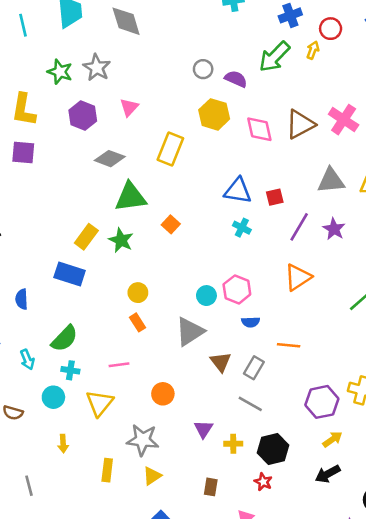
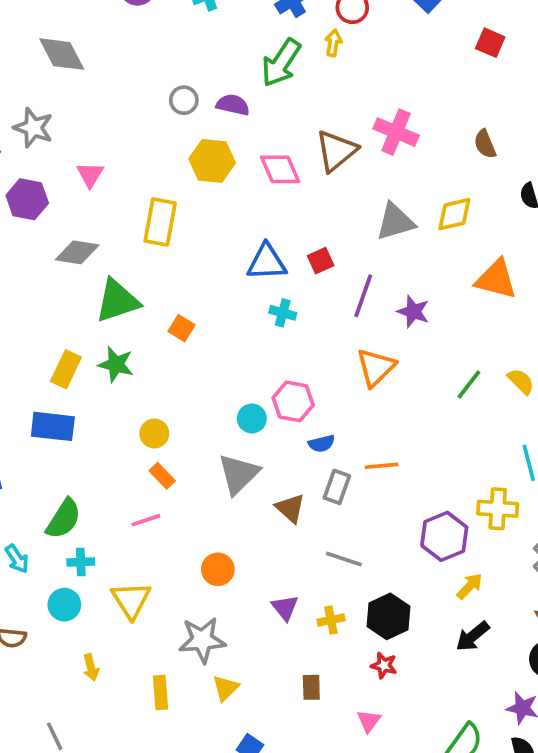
purple star: (334, 229) -> (413, 311), moved
pink line: (119, 365) -> (146, 520), moved
gray rectangle: (254, 368) -> (337, 487), moved

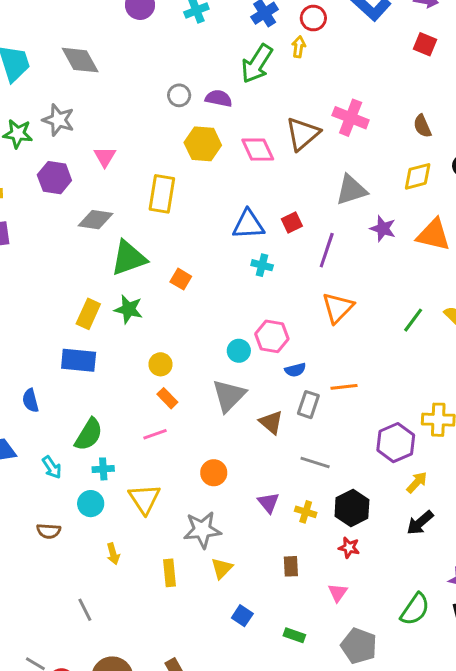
yellow diamond: (454, 214) -> (418, 176), moved
purple star: (413, 311) -> (383, 229), moved
yellow cross: (331, 620) -> (306, 512), turned 30

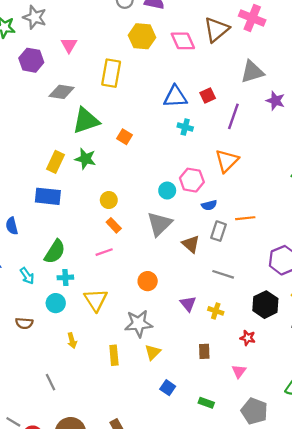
orange triangle: (338, 308) -> (227, 161), moved
black hexagon: (352, 508) -> (265, 305), moved

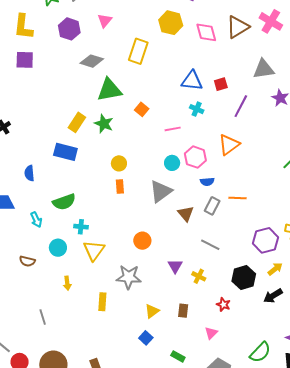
orange rectangle: (114, 225) -> (120, 186), turned 32
green semicircle: (55, 252) -> (64, 202), turned 30
pink line: (104, 252) -> (173, 129), moved
cyan cross: (65, 277) -> (81, 227), moved
yellow triangle: (153, 352) -> (152, 311), moved

